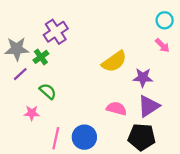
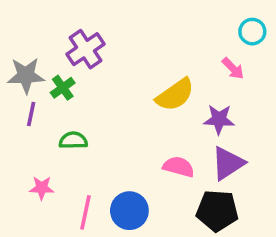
pink arrow: (162, 45) -> (233, 68), moved
purple line: (20, 74) -> (31, 114), turned -35
green semicircle: (48, 91) -> (73, 140), turned -42
pink star: (32, 113) -> (42, 188), moved

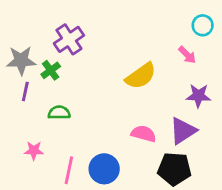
purple star: (219, 119) -> (198, 96), moved

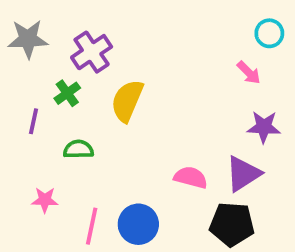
gray star: (21, 61) -> (28, 39), moved
yellow semicircle: (141, 76) -> (127, 101), moved, turned 148

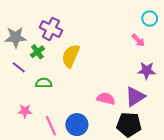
gray star: (28, 39) -> (16, 37), moved
purple cross: (92, 52) -> (51, 29), turned -30
purple line: (34, 121) -> (19, 67), turned -64
pink line: (92, 226) -> (51, 126), turned -36

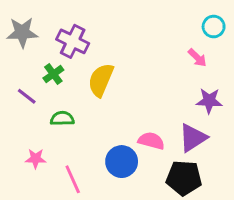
gray star: (16, 37) -> (22, 32), moved
blue circle: (77, 125) -> (122, 162), moved

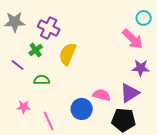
pink arrow: (197, 58) -> (133, 39), size x1.6

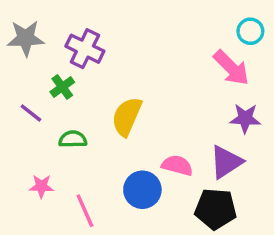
yellow semicircle: (68, 54) -> (127, 117), moved

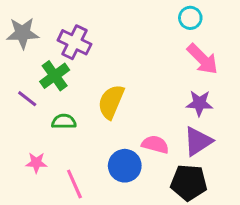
cyan circle: (250, 31) -> (190, 18), moved
green cross: (62, 87) -> (55, 76), size x1.4
purple star: (245, 118) -> (199, 103), moved

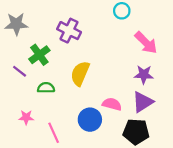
cyan circle: (190, 18) -> (122, 11), moved
purple cross: (74, 42) -> (69, 31), moved

